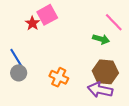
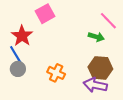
red star: (32, 23) -> (22, 36), moved, size x1.5

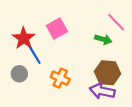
pink square: (45, 14) -> (57, 29), moved
blue line: (16, 55) -> (34, 54), moved

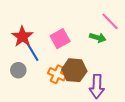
pink square: (57, 29) -> (60, 39), moved
brown hexagon: (108, 73) -> (74, 70), moved
purple arrow: (102, 91) -> (97, 87), turned -100

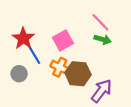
pink line: (110, 21) -> (100, 22), moved
orange cross: (57, 74) -> (60, 67), moved
purple arrow: (97, 87) -> (102, 91), turned -145

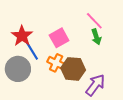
green arrow: (103, 39) -> (96, 37), turned 56
gray circle: (19, 74) -> (18, 69), size x1.6

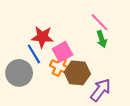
red star: (22, 36) -> (42, 37), moved, turned -30
pink square: (59, 38) -> (62, 52), moved

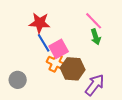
red star: (42, 37) -> (40, 23), moved
blue line: (34, 54) -> (44, 43), moved
gray circle: (19, 73) -> (18, 80), moved, size x0.7

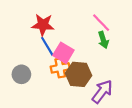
pink square: (59, 49) -> (63, 53), turned -30
orange cross: (56, 63) -> (60, 68), turned -36
gray circle: (18, 80) -> (21, 74), moved

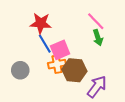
pink square: (63, 53) -> (60, 50), turned 36

